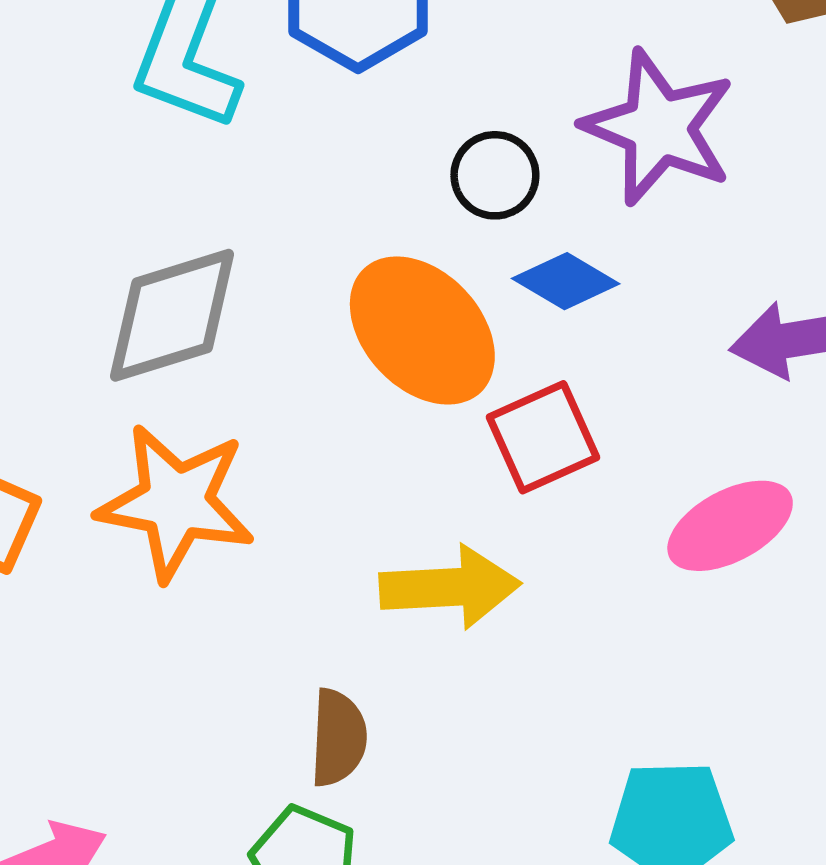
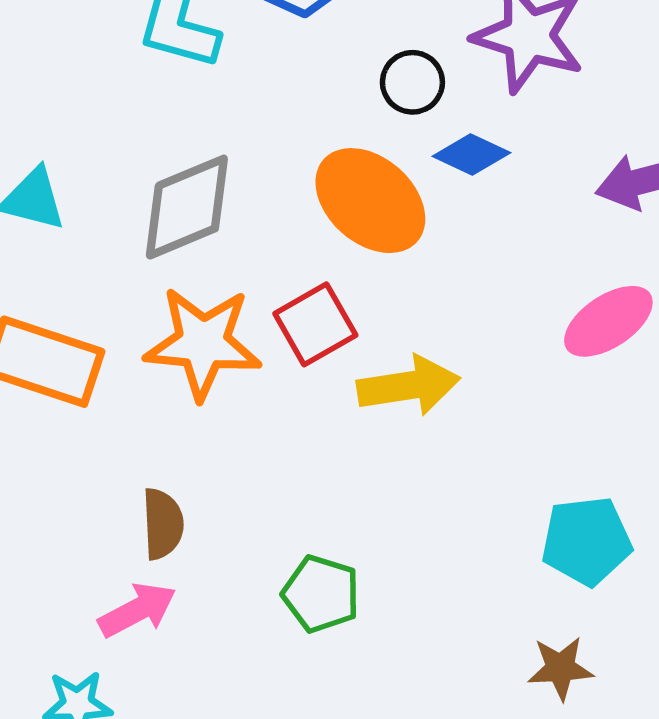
red square: (543, 437) -> (315, 324), moved
brown semicircle: (338, 738) -> (163, 524), moved

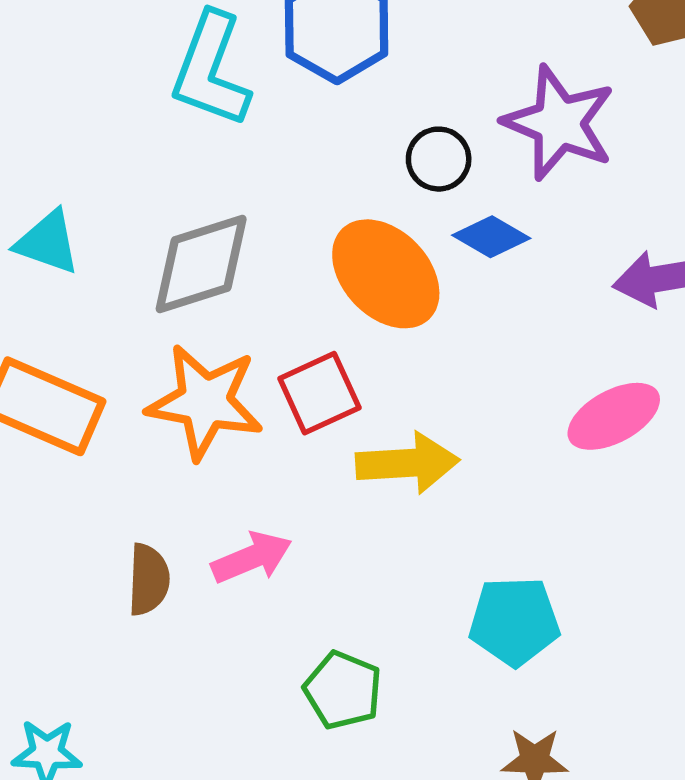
cyan pentagon: (586, 541) -> (514, 621), moved
green pentagon: (321, 594) -> (343, 690), moved
pink arrow: (137, 610) -> (252, 558), moved

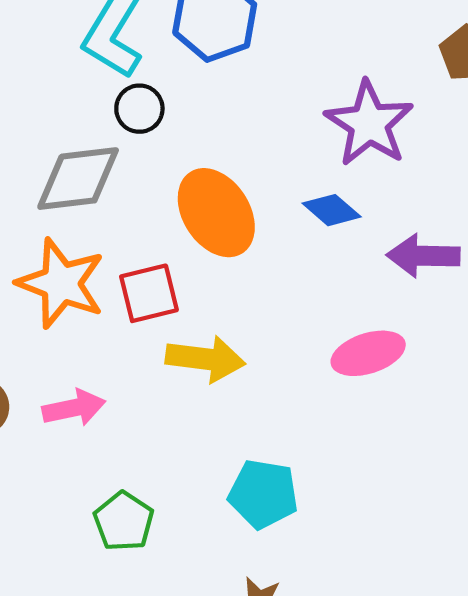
black circle: (439, 159) -> (139, 109), moved
blue diamond: (491, 237) -> (332, 210), moved

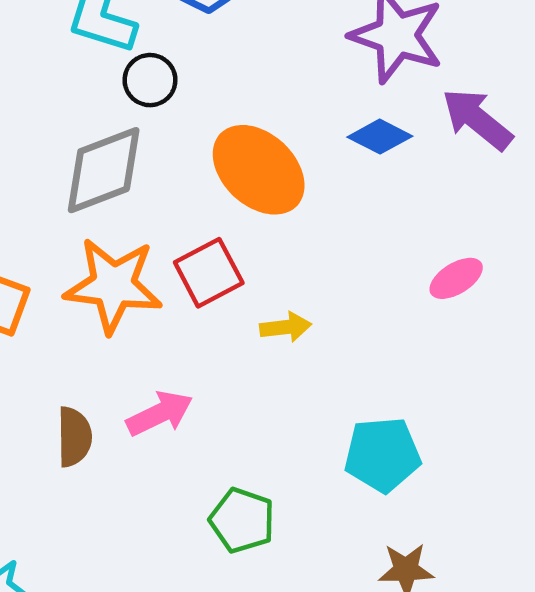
purple arrow: (423, 256) -> (477, 119), moved, turned 52
pink ellipse: (368, 353) -> (456, 278), size x0.7
yellow arrow: (205, 359) -> (286, 327), size x0.6

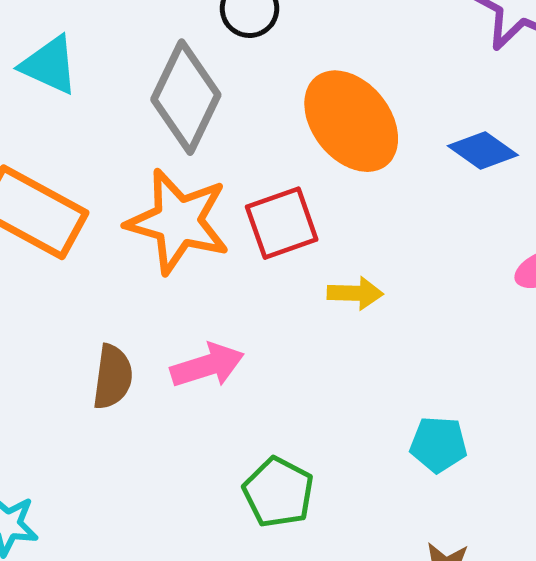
blue diamond: (380, 137) -> (483, 150), moved
gray diamond: (104, 170) -> (186, 97), turned -52
cyan pentagon: (382, 455) -> (438, 444), size x0.7

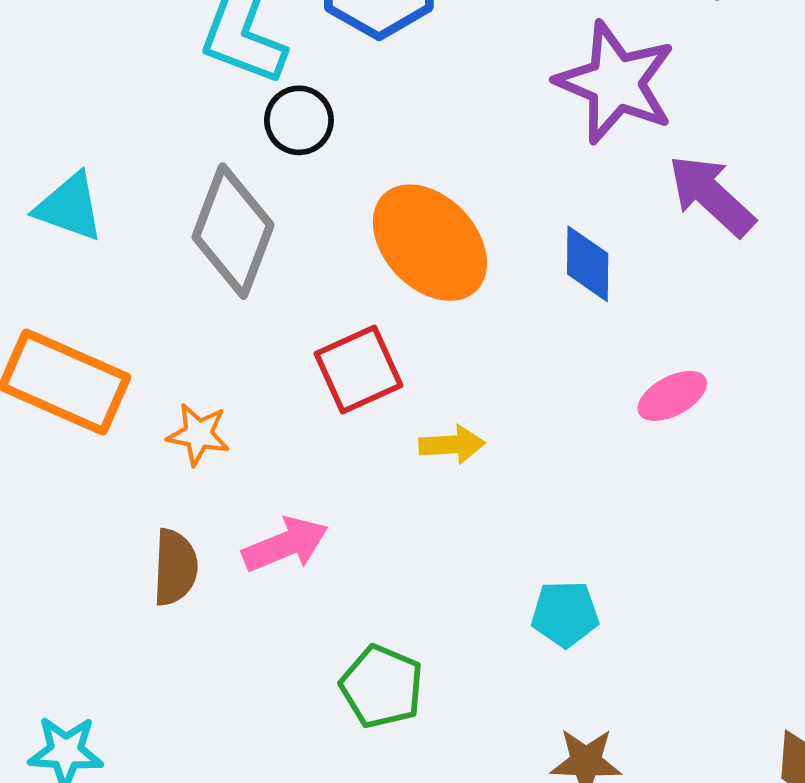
blue diamond: (483, 150) -> (588, 264), turned 60
orange star: (178, 221) -> (198, 434), moved, size x0.5

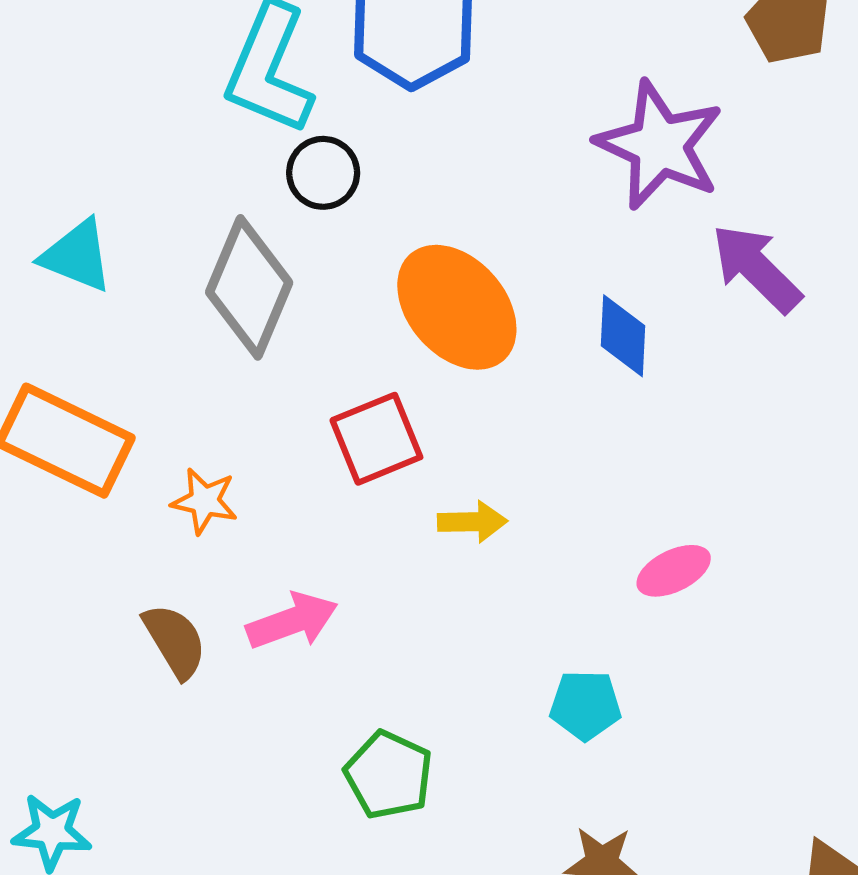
pink ellipse: (672, 396) -> (674, 571), moved
brown semicircle: (175, 567) -> (175, 641), turned -36

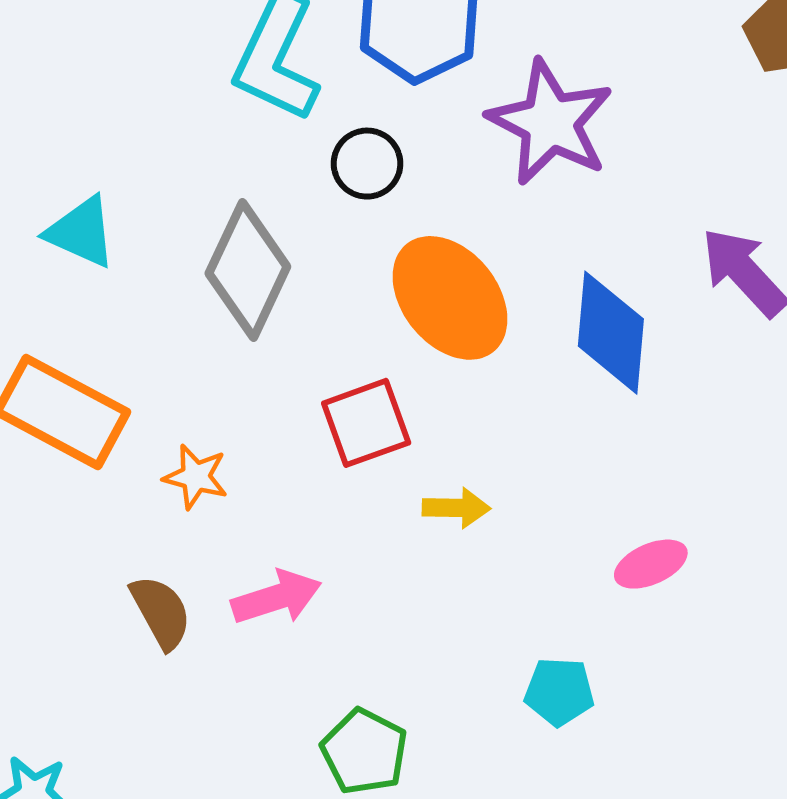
purple star: (660, 145) -> (550, 123), moved
black circle: (323, 173) -> (367, 164), moved
blue diamond: (623, 336) -> (611, 333), size x1.5

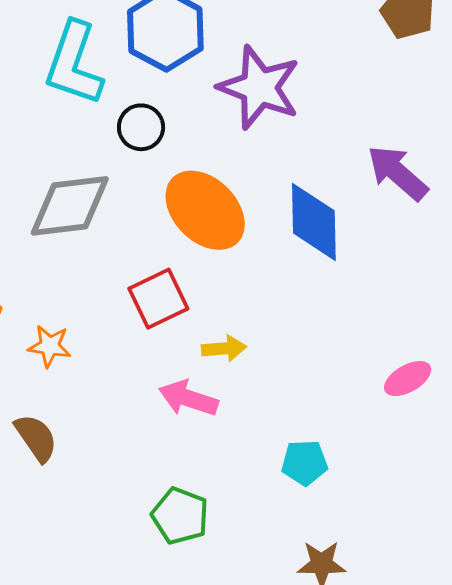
gray diamond: (248, 270) -> (70, 206), turned 64
pink ellipse: (651, 564) -> (408, 379), moved
pink arrow: (276, 597) -> (188, 398), moved, turned -138

